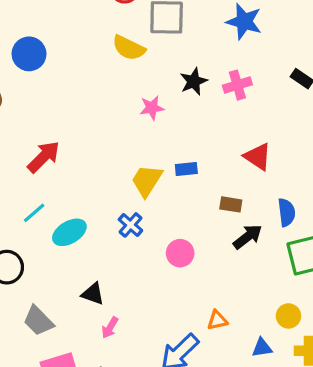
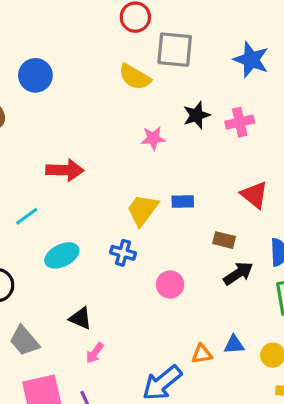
red arrow: (44, 157) -> (65, 170), moved, turned 42
cyan line: (34, 213) -> (27, 216), moved
blue cross: (130, 225) -> (123, 253), turned -30
blue triangle: (262, 348) -> (234, 345), moved

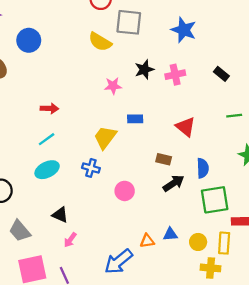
red arrow: (65, 170) -> (49, 108), size x0.7
blue rectangle: (183, 202) -> (135, 119), moved
cyan line: (27, 216) -> (47, 139), moved

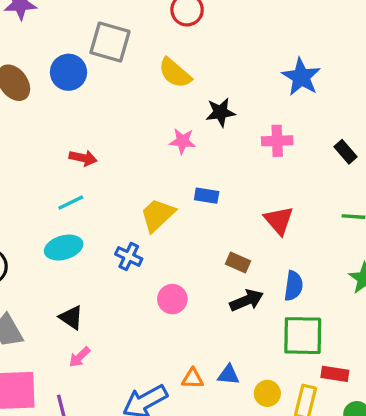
gray square: (129, 22) -> (110, 42), moved
blue circle: (29, 40) -> (68, 72), moved
black star: (144, 70) -> (220, 112), moved

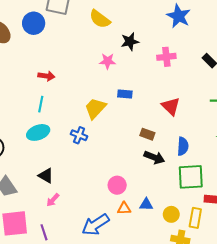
cyan line: (71, 203) -> (41, 104), turned -49
pink circle: (172, 299) -> (117, 185), moved
black arrow: (247, 300) -> (154, 157), turned 48

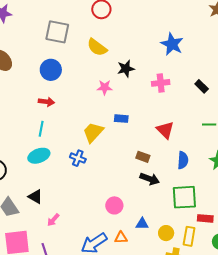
blue circle: (34, 23) -> (51, 70), moved
blue semicircle: (183, 146) -> (183, 160), moved
black triangle: (46, 176) -> (35, 197), moved
orange triangle: (124, 208) -> (121, 238), moved

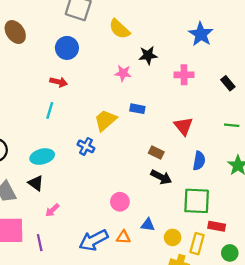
cyan ellipse: (39, 156) -> (42, 157), moved

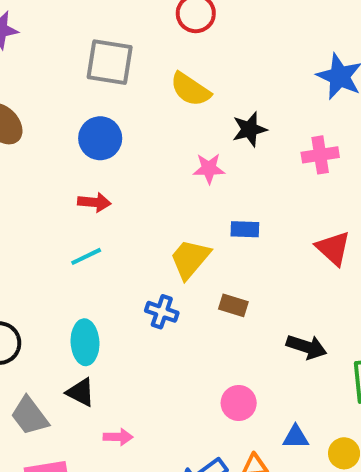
cyan line: (50, 110) -> (86, 256), turned 56
brown rectangle: (156, 152) -> (233, 305), moved
cyan ellipse: (42, 157) -> (85, 342), turned -70
pink arrow: (52, 210) -> (118, 437), turned -128

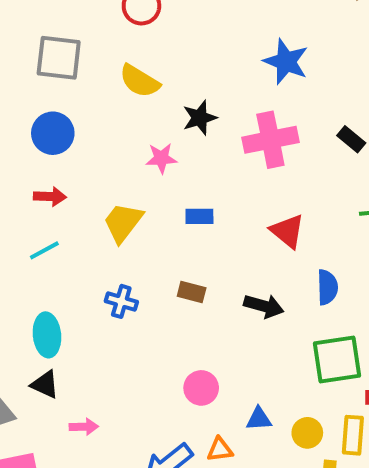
pink cross: (320, 155) -> (270, 140), size x1.5
yellow trapezoid: (190, 259) -> (123, 222), moved
black arrow: (307, 347) -> (264, 306), moved

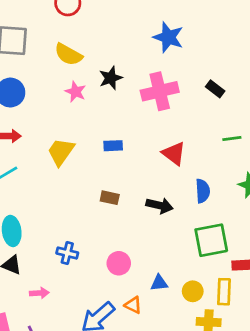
pink star: (161, 158) -> (75, 92), moved, turned 30
blue cross: (121, 301) -> (67, 253), moved
orange triangle: (220, 450) -> (133, 305), turned 36

